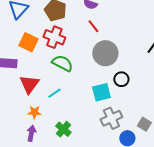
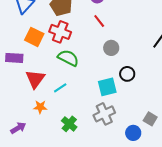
gray circle: (105, 53) -> (111, 48), size x0.6
gray cross: (111, 118) -> (104, 114), moved
purple arrow: (31, 133) -> (18, 128), moved, turned 49

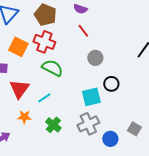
green cross: (69, 124) -> (53, 125), moved
blue circle: (133, 133) -> (110, 139), moved

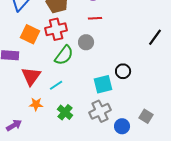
red line: (83, 31) -> (95, 18), turned -56
red cross: (44, 42) -> (56, 29), turned -35
gray circle: (95, 58) -> (86, 42), moved
green semicircle: (52, 68) -> (64, 55), turned 100

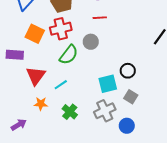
gray square: (146, 116) -> (131, 97), moved

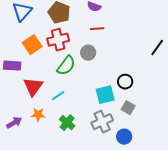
orange square: (35, 34) -> (32, 45), turned 30
purple arrow: (19, 125) -> (14, 123), moved

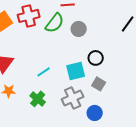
gray circle: (88, 53) -> (79, 29), moved
green semicircle: (66, 66) -> (55, 23), moved
cyan line: (58, 96) -> (44, 72), moved

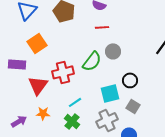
red cross: (29, 16) -> (63, 72), moved
green semicircle: (55, 23) -> (92, 61), moved
cyan line: (44, 72) -> (75, 102), moved

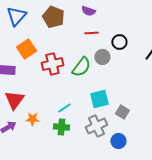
red cross: (63, 72) -> (52, 64), moved
black circle: (130, 80) -> (119, 42), moved
red triangle: (38, 85) -> (14, 100), moved
green cross: (72, 121) -> (61, 127), turned -35

